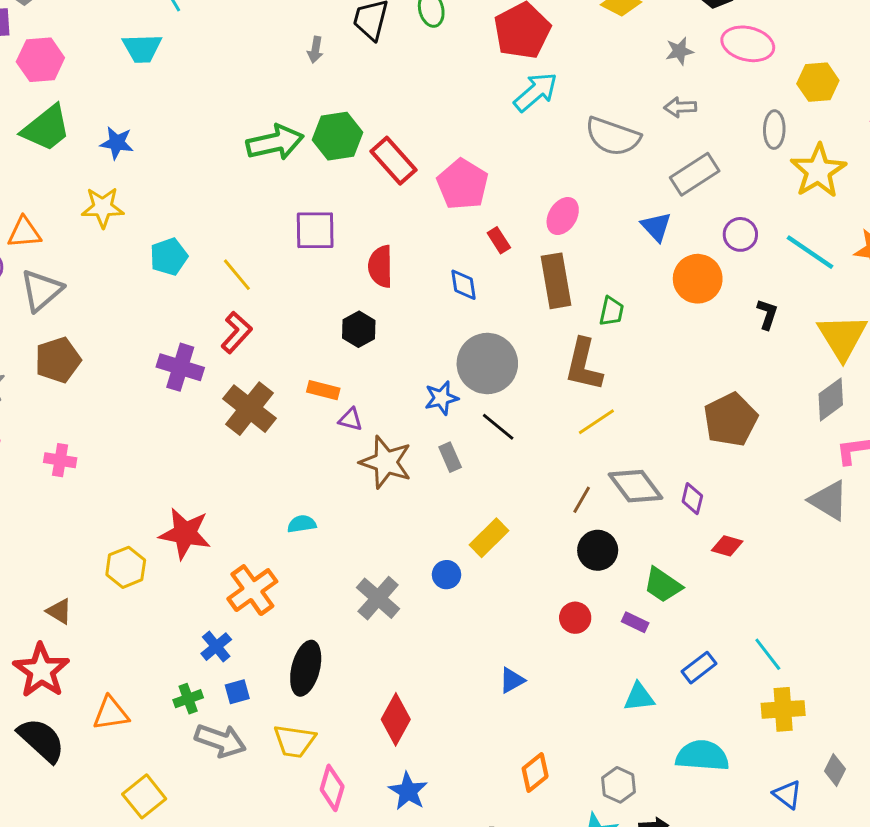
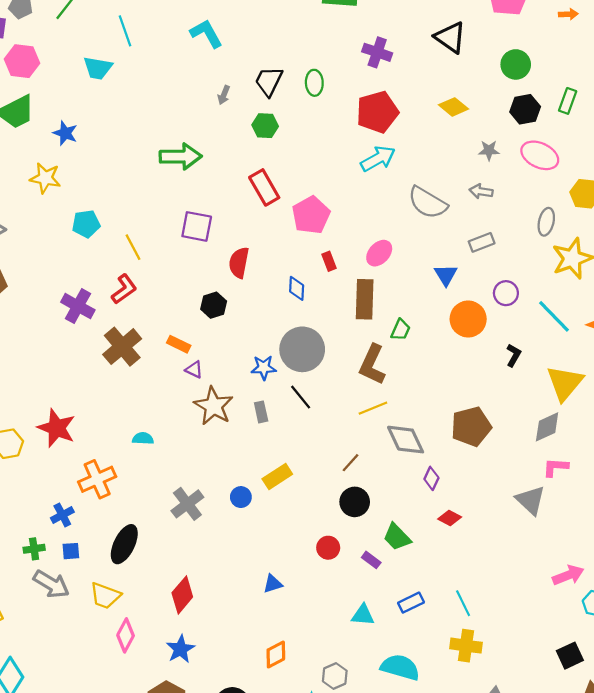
green hexagon: (338, 136) -> (265, 126), moved, size x0.7
gray rectangle: (695, 174) -> (482, 242), size x0.7
gray diamond: (635, 486) -> (406, 440), moved

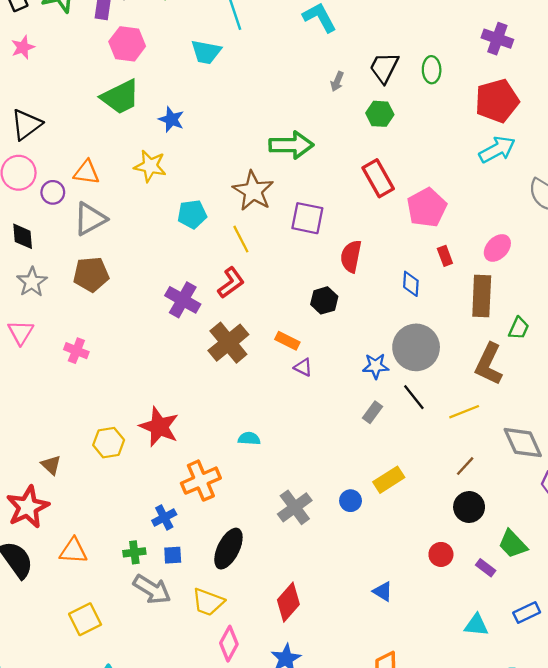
brown star: (214, 406) -> (253, 191), moved
yellow line: (373, 408) -> (464, 412), moved
gray rectangle: (261, 412) -> (372, 412), turned 48
blue triangle: (273, 584) -> (383, 591), turned 48

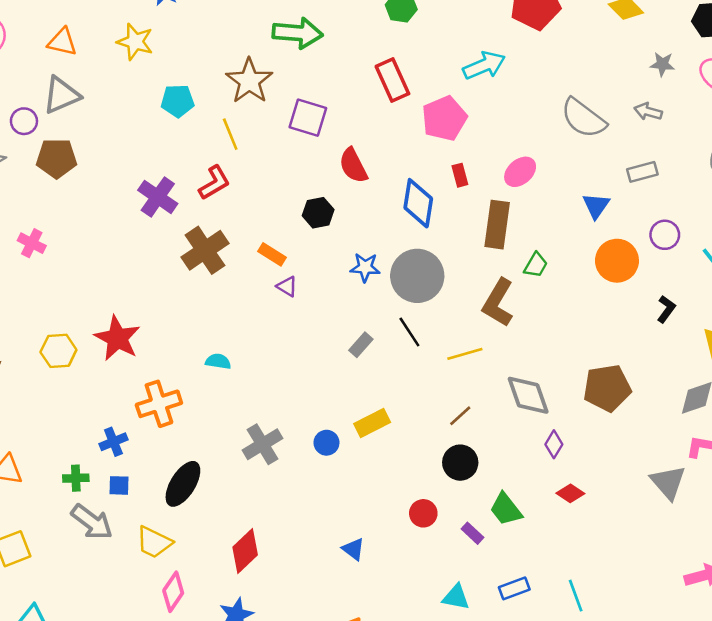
cyan arrow: (497, 150) -> (484, 65), moved
purple circle: (53, 192) -> (24, 121), moved
red semicircle: (351, 256) -> (353, 166), turned -44
blue diamond: (411, 284) -> (418, 203), size x1.6
blue star: (376, 366) -> (365, 267), moved

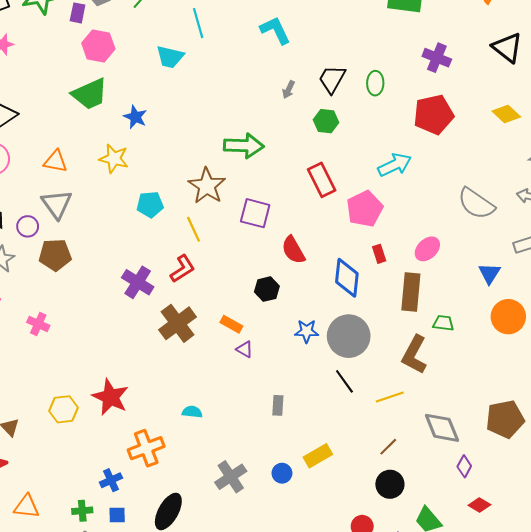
gray triangle: (61, 95) -> (57, 204), turned -40
green trapezoid: (536, 265) -> (443, 323), turned -110
gray rectangle: (361, 345) -> (278, 405), moved, turned -36

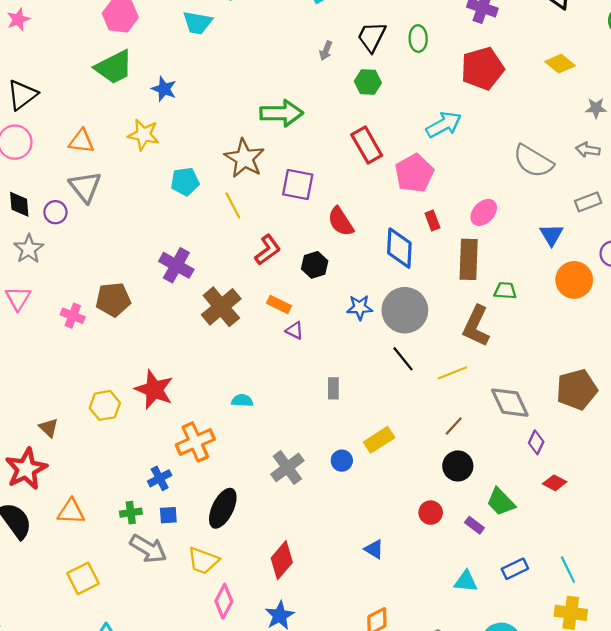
brown pentagon: (55, 255) -> (113, 300), moved
red L-shape: (183, 269) -> (268, 250), moved

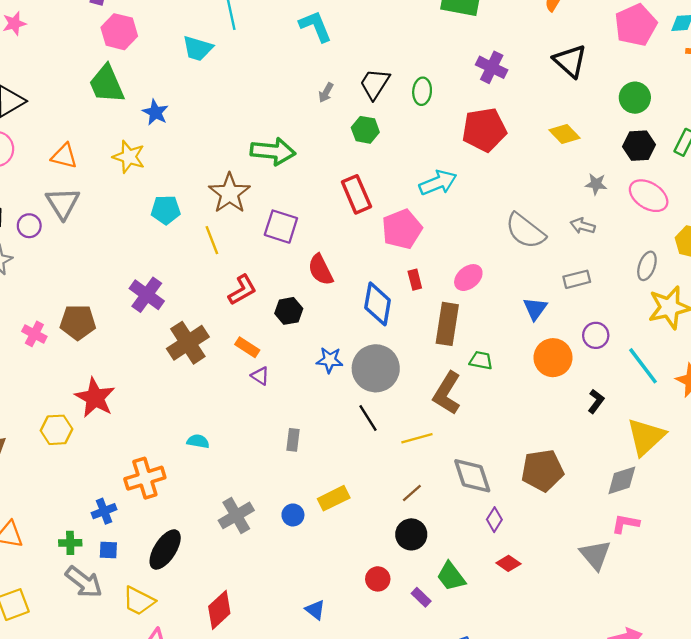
green trapezoid: (114, 67) -> (107, 84), turned 87
red star: (154, 390) -> (95, 398), moved

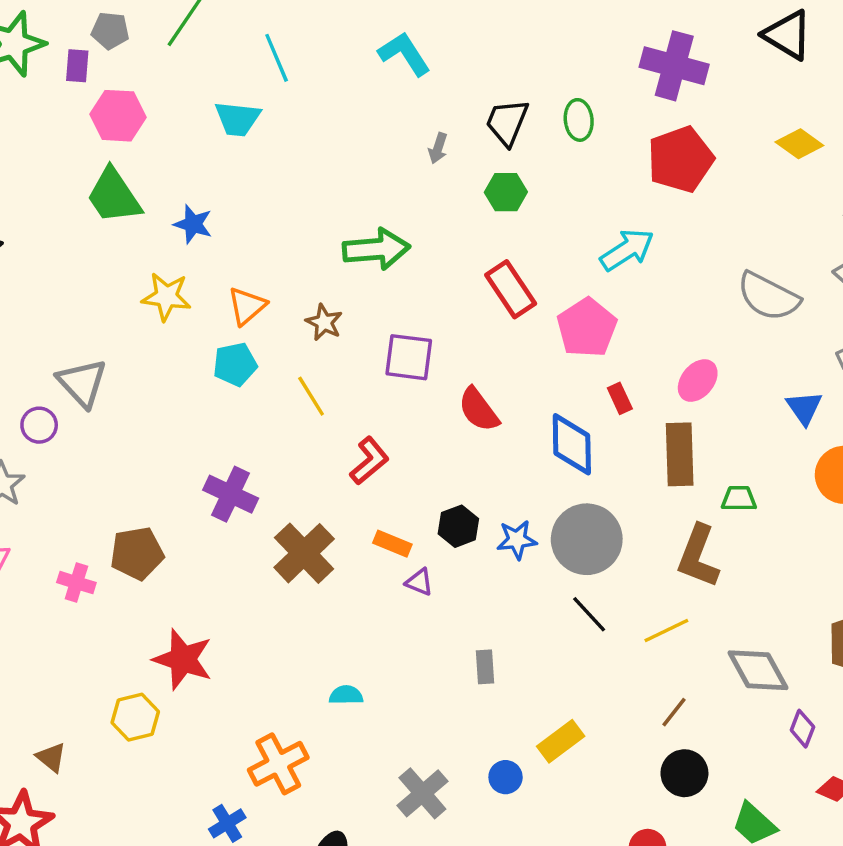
purple cross: (492, 67) -> (674, 66), size x1.4
orange triangle: (64, 156) -> (247, 306), moved, turned -44
brown star: (230, 193) -> (324, 322), size x0.6
black hexagon: (289, 311) -> (458, 526), moved

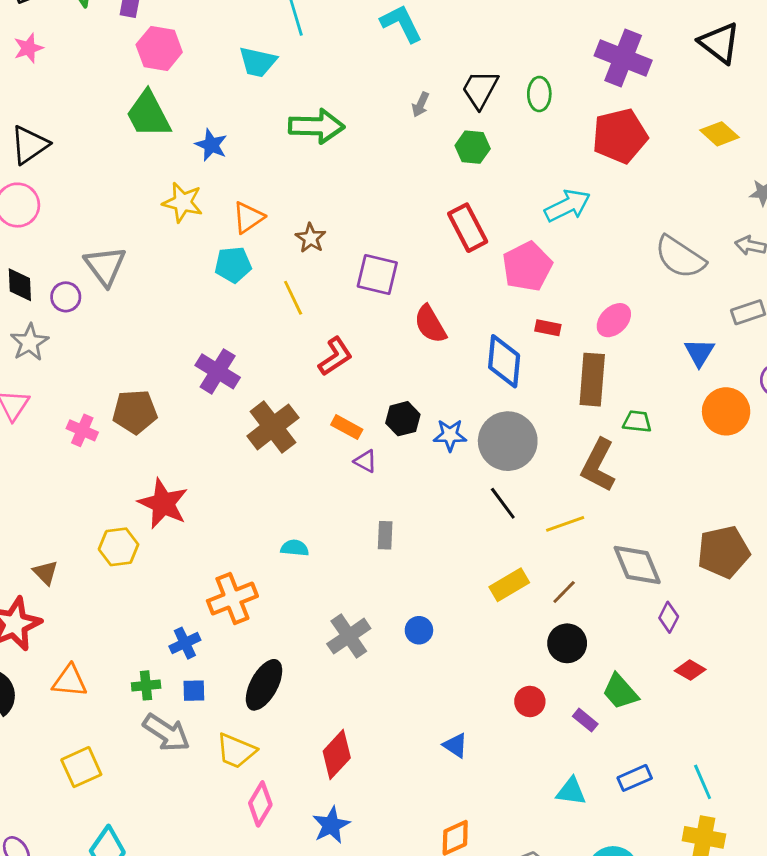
green arrow: (376, 249) -> (317, 126), moved
red rectangle: (620, 398) -> (548, 328), turned -60
gray rectangle: (485, 667) -> (385, 535), moved
yellow rectangle: (561, 741) -> (509, 585), moved

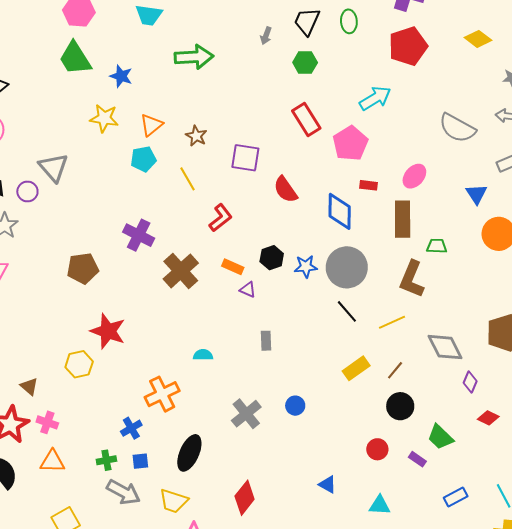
pink cross: (82, 430) -> (47, 422), moved
cyan triangle: (571, 791) -> (380, 505), moved

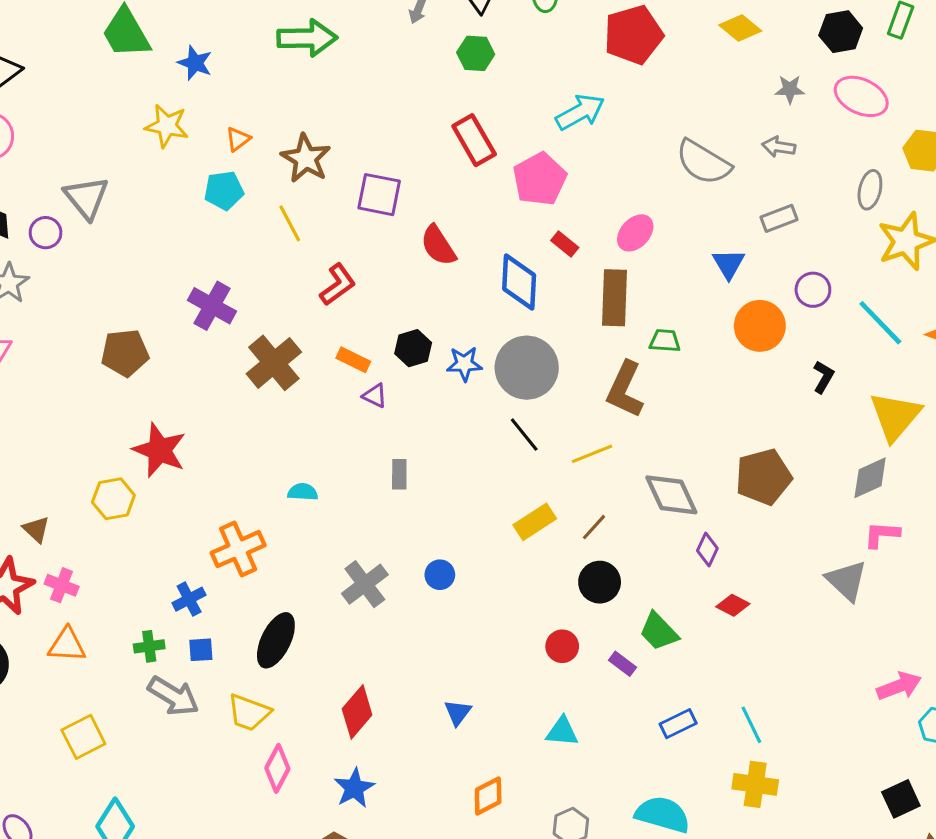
orange triangle: (151, 125) -> (238, 139), size x0.7
brown star: (196, 136) -> (306, 158), size x1.5
red rectangle: (368, 185) -> (565, 244), turned 30
blue triangle: (328, 484) -> (458, 713), moved, turned 36

